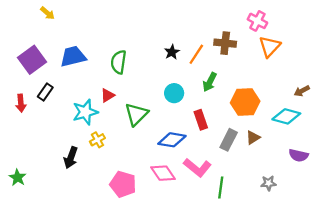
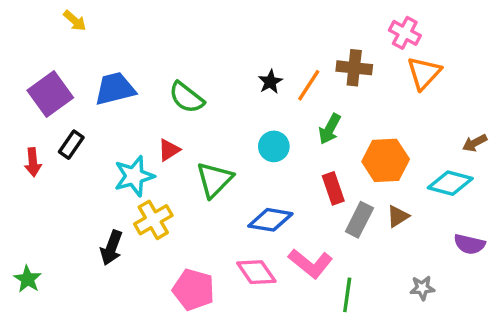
green semicircle: (119, 62) -> (186, 98), turned -60
red rectangle: (201, 120) -> (333, 188), moved
yellow cross: (97, 140) -> (153, 220), size x1.5

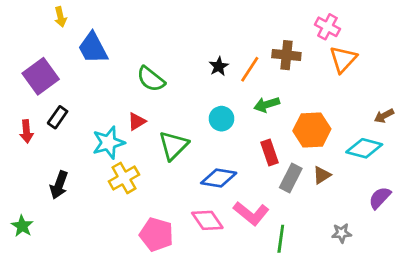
yellow arrow: (75, 21) -> (60, 17), turned 36
blue trapezoid: (115, 89) -> (93, 48), moved, turned -104
green arrow: (330, 129) -> (267, 105), turned 45
purple semicircle: (469, 244) -> (380, 198), turned 120
black arrow: (111, 248) -> (59, 185), moved

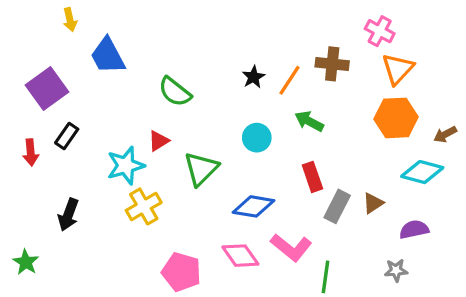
green arrow: (267, 105) -> (309, 121), turned 45
orange hexagon: (312, 130) -> (396, 118), moved
purple semicircle: (380, 198) -> (414, 229), moved, turned 35

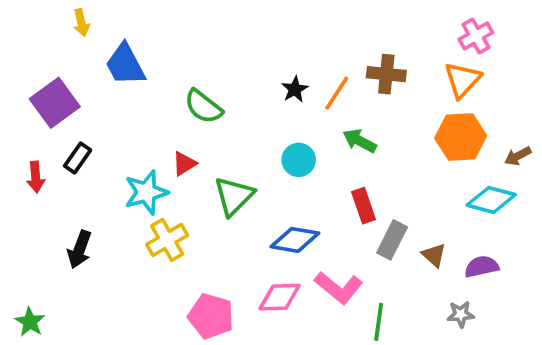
pink cross: (380, 31) -> (476, 36), moved, turned 32
brown triangle: (373, 203) -> (434, 255), moved, turned -45
pink diamond: (240, 256) -> (280, 297), turned -57
green star: (26, 262) -> (30, 322), moved

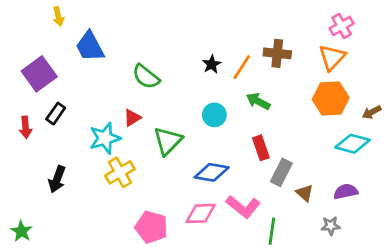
brown triangle: (434, 255) -> (305, 193), moved

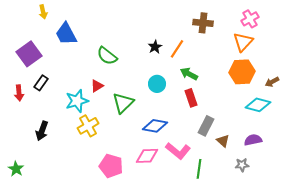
brown cross: (277, 53) -> (203, 23), moved
red rectangle: (261, 148) -> (191, 98), moved

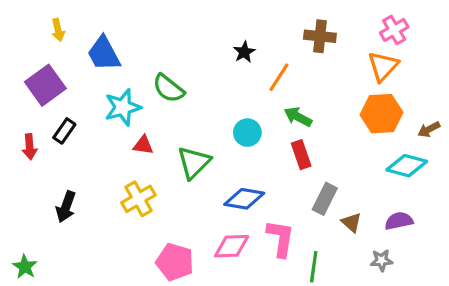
yellow arrow: (43, 12) -> (58, 30), moved
black star: (155, 47) -> (244, 52), moved
red triangle: (97, 86) -> (143, 145), moved, turned 40
cyan star: (77, 101) -> (123, 107), moved
pink L-shape: (178, 151) -> (281, 238), turned -120

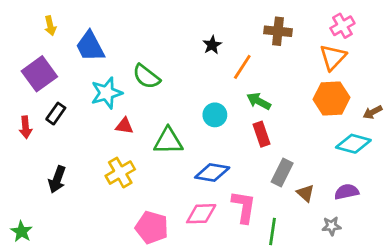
green triangle: (194, 163) -> (168, 141), turned 44

